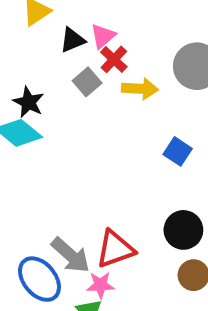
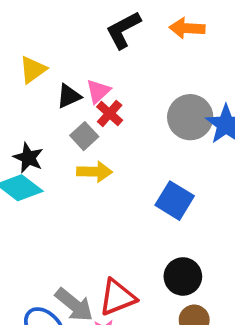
yellow arrow: (140, 89) -> (94, 172), moved
blue square: (178, 151) -> (175, 201), size x1.4

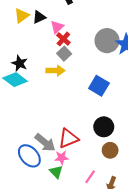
black triangle: (69, 96) -> (39, 17), moved
gray square: (84, 136) -> (64, 54), moved

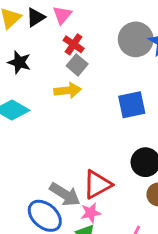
pink triangle: (57, 27) -> (62, 15), moved
black star: (20, 63) -> (19, 62), moved
blue square: (99, 86) -> (132, 105), turned -36

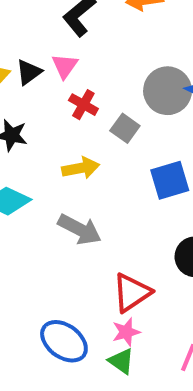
gray square: (77, 65) -> (125, 128), moved
gray arrow: (65, 194) -> (80, 229), moved

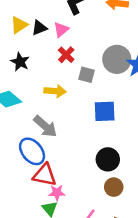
gray square: (125, 128) -> (87, 75), turned -35
red triangle: (132, 293) -> (45, 175), moved, turned 30
blue ellipse: (64, 341) -> (32, 151), moved

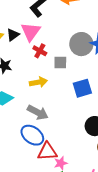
pink triangle: (61, 30) -> (31, 32), size x1.5

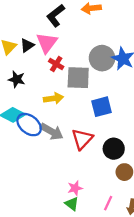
gray square: (60, 63) -> (78, 78), size x1.6
blue ellipse: (32, 135) -> (29, 125), moved
red triangle: (47, 152) -> (82, 139), moved, turned -45

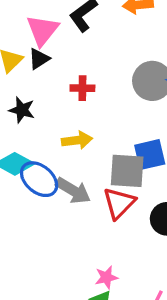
pink triangle: (47, 43) -> (42, 30), moved
red cross: (56, 64) -> (82, 88), turned -32
gray square: (78, 78) -> (127, 171), moved

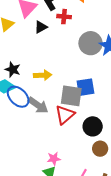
black triangle: (39, 59) -> (41, 27), moved
red cross: (82, 88) -> (64, 17), moved
black star: (22, 110) -> (13, 70), moved

